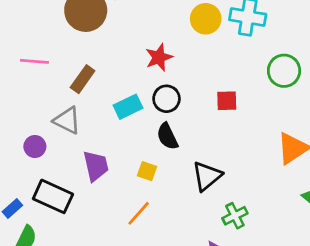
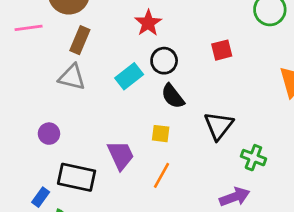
pink line: (34, 61) -> (29, 28), moved
brown rectangle: (83, 79) -> (80, 40), moved
gray triangle: (67, 120) -> (72, 77), moved
purple trapezoid: (96, 166) -> (121, 155), moved
green cross: (235, 216) -> (253, 158), turned -30

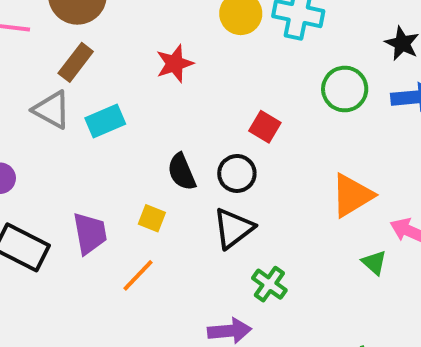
red square: (222, 50) -> (265, 127), turned 30
black circle: (164, 61) -> (237, 173), moved
cyan rectangle: (129, 76) -> (105, 121), moved

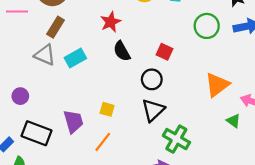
black semicircle: (182, 172) -> (122, 51), moved
green cross: (269, 284) -> (176, 139), size x1.4

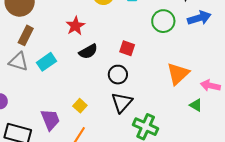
black semicircle: (122, 51) -> (88, 51), turned -84
yellow square: (107, 109) -> (80, 106), turned 32

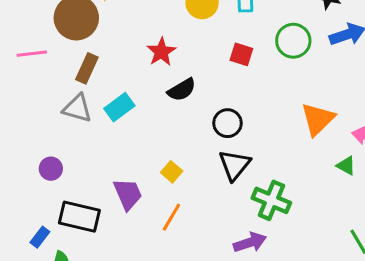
red square: (127, 48) -> (241, 54), moved

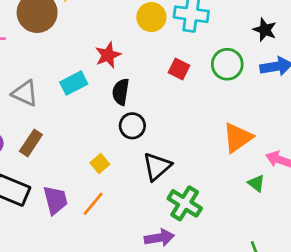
brown rectangle: (87, 68) -> (31, 143), moved
black semicircle: (182, 90) -> (121, 92), turned 120
cyan rectangle: (119, 107) -> (74, 83), moved
black circle: (227, 123) -> (132, 126), moved
purple trapezoid: (128, 194) -> (55, 200), moved

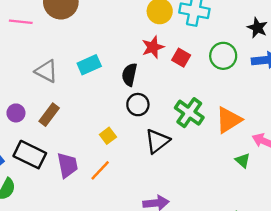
red star: (108, 55) -> (153, 47), moved
green cross: (185, 203) -> (189, 113), moved

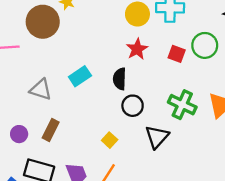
red square: (181, 58) -> (177, 54), moved

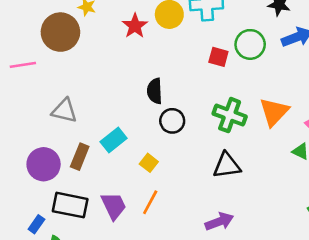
red star: (137, 49) -> (135, 26), moved
cyan rectangle: (80, 76) -> (114, 140), moved
purple circle: (19, 134) -> (44, 164), size x1.6
black triangle: (157, 137) -> (227, 165), moved, turned 45

